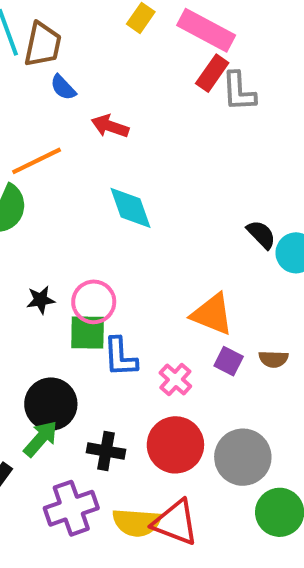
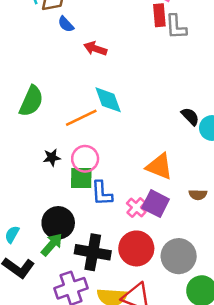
red rectangle: (212, 73) -> (159, 15), turned -40
orange line: (37, 161) -> (81, 118), moved
purple square: (229, 361) -> (156, 204), moved, size x1.5
black cross: (106, 451) -> (93, 252), size x1.5

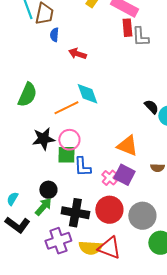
blue semicircle: (66, 24) -> (54, 35), turned 48
black star: (52, 157) -> (43, 139), size x1.6
black circle: (58, 223) -> (48, 190), size x0.7

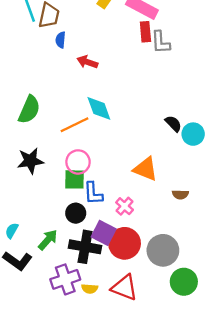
black star: (43, 139) -> (30, 161), moved
purple square: (124, 175) -> (104, 233), moved
black circle: (48, 190) -> (76, 213), moved
yellow semicircle: (90, 248) -> (90, 289), moved, size x0.6

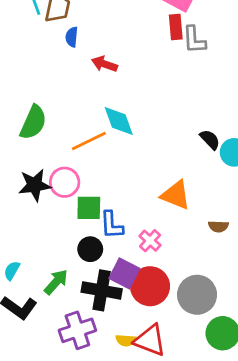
pink circle: (78, 162) -> (65, 182), moved
yellow semicircle: (90, 289) -> (126, 340), moved

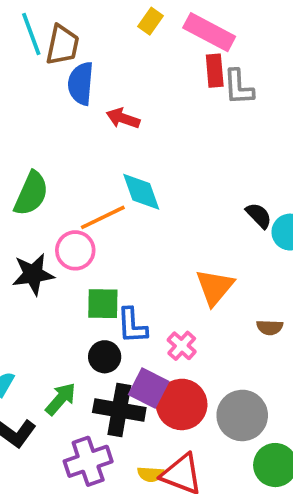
blue semicircle: (72, 37) -> (81, 83), size x1.6
pink circle: (65, 182) -> (75, 250), moved
orange triangle: (176, 195) -> (215, 287), turned 48

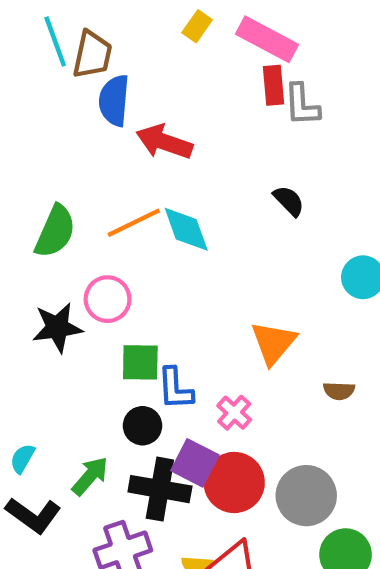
red arrow: (123, 118) -> (164, 142), size x1.4
black semicircle: (259, 216) -> (289, 201), moved
orange line: (103, 217) -> (134, 223), moved

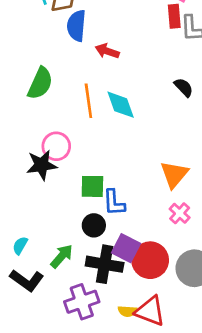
red arrow: (164, 142) -> (107, 51), size x0.7
orange line: (134, 223) -> (88, 101), turned -72
green semicircle: (55, 231) -> (40, 83), moved
pink circle: (108, 299) -> (56, 146), moved
pink cross: (234, 413) -> (180, 213), moved

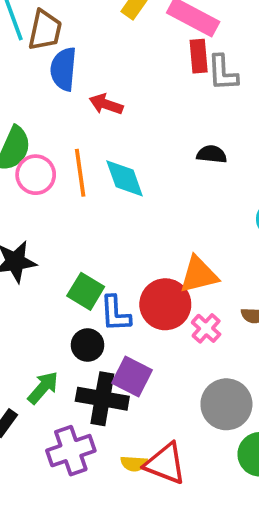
black semicircle: (184, 87) -> (212, 154), turned -40
pink circle: (56, 146) -> (36, 175), moved
orange triangle: (174, 174) -> (199, 275), turned 36
green square: (92, 186) -> (86, 291), turned 30
red circle: (150, 260) -> (165, 304), moved

